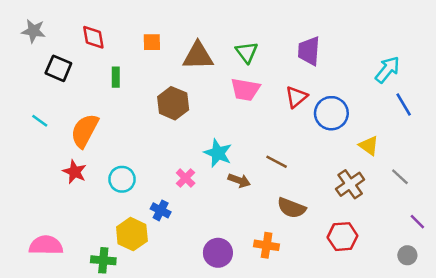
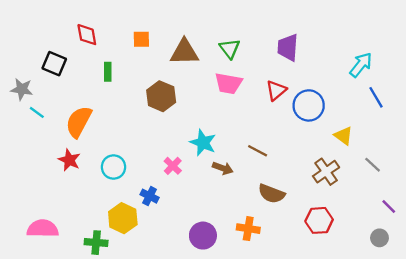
gray star: (33, 31) -> (22, 89), moved

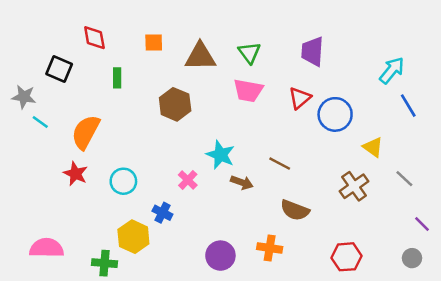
red hexagon: (319, 220) -> (346, 257), moved

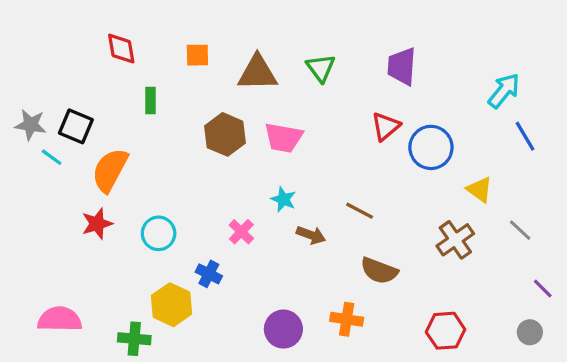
black square: (59, 69) -> (76, 126), moved
pink trapezoid: (248, 90) -> (283, 138), moved
cyan star: (220, 155) -> (283, 199), size x0.7
red star: (76, 174) -> (97, 224), turned 30

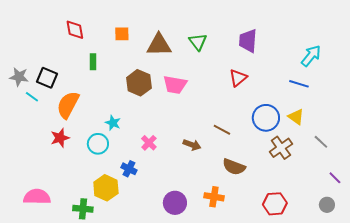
blue line: (525, 136) -> (299, 84), moved, turned -42
blue circle: (431, 147) -> (266, 118), moved
cyan star: (283, 199) -> (113, 123), moved

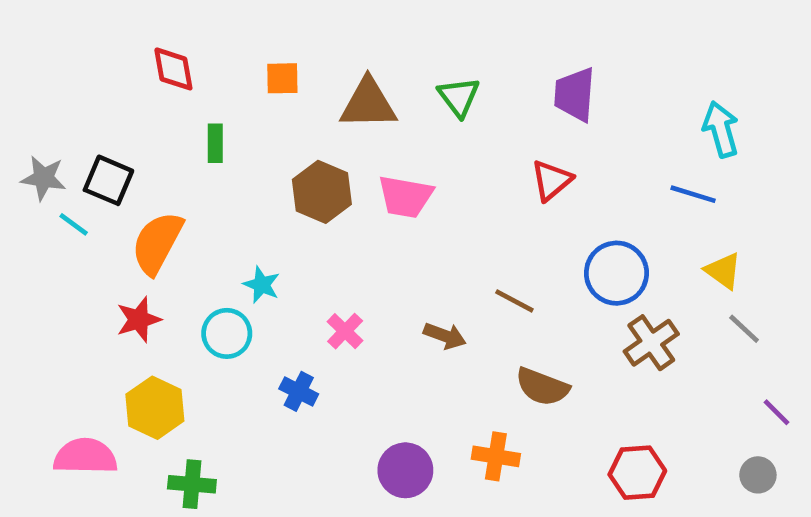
cyan arrow: (311, 56) -> (721, 129), turned -55
yellow triangle: (296, 117) -> (723, 271), moved
yellow hexagon: (106, 188) -> (155, 408), moved

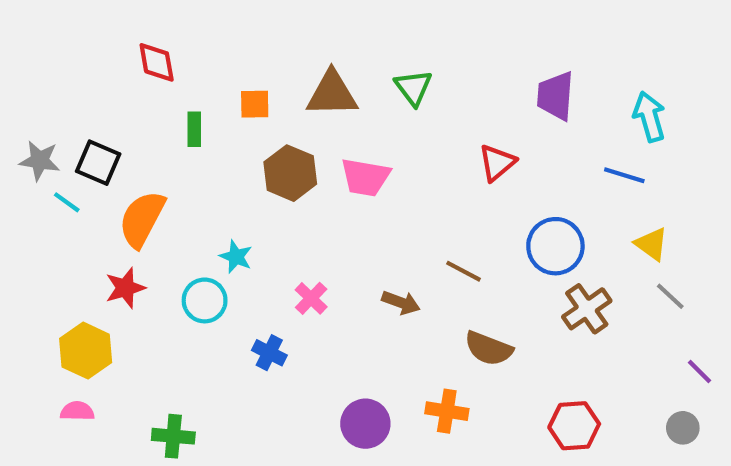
orange square: (282, 78) -> (255, 104), moved
purple trapezoid: (575, 94) -> (555, 96), moved
yellow hexagon: (155, 408) -> (86, 351), moved
pink semicircle: (85, 456) -> (77, 411), size x0.6

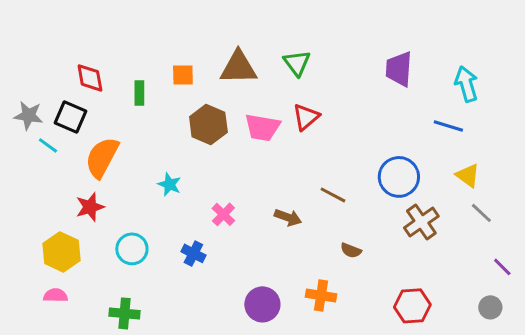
red diamond: (157, 62) -> (90, 78), moved
red triangle: (497, 163) -> (306, 117), moved
cyan circle: (205, 300) -> (132, 249), moved
brown semicircle: (489, 348) -> (351, 250), size x0.6

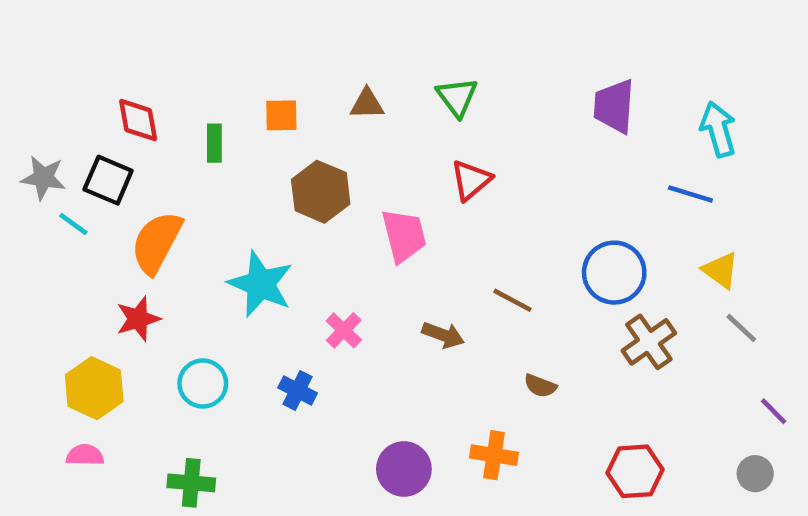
brown triangle: (238, 67) -> (367, 104), size x0.6
pink trapezoid: (262, 127) -> (404, 236), moved, turned -114
cyan star: (169, 184) -> (261, 284), size x1.8

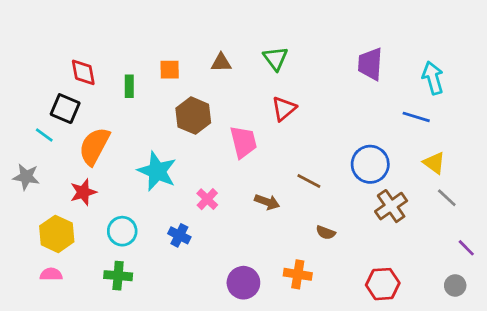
gray star: (43, 178) -> (26, 177), moved
green cross: (191, 483) -> (118, 276), moved

